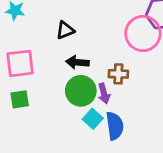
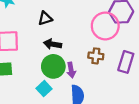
brown cross: (118, 74) -> (96, 56), moved
cyan square: (93, 119) -> (44, 89), moved

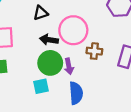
pink circle: (105, 26) -> (73, 30), moved
cyan square: (44, 89) -> (41, 86), turned 32

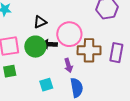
brown cross: (94, 51) -> (89, 50), size x1.6
green circle: (50, 63) -> (35, 47), moved

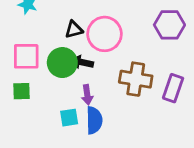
pink circle: (69, 34) -> (104, 34), moved
purple arrow: (68, 65) -> (87, 95), moved
blue semicircle: (77, 88) -> (94, 120), moved

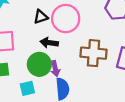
green circle: (62, 63) -> (39, 64), moved
cyan square: (69, 118) -> (27, 88), moved

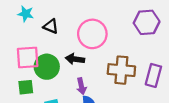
black triangle: (41, 17) -> (51, 26), moved, turned 42
green circle: (39, 64) -> (47, 67), moved

